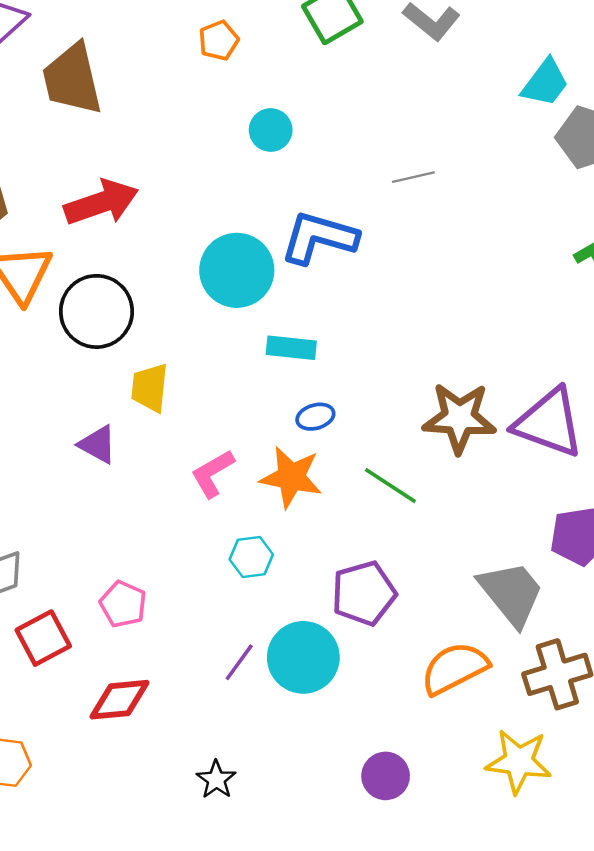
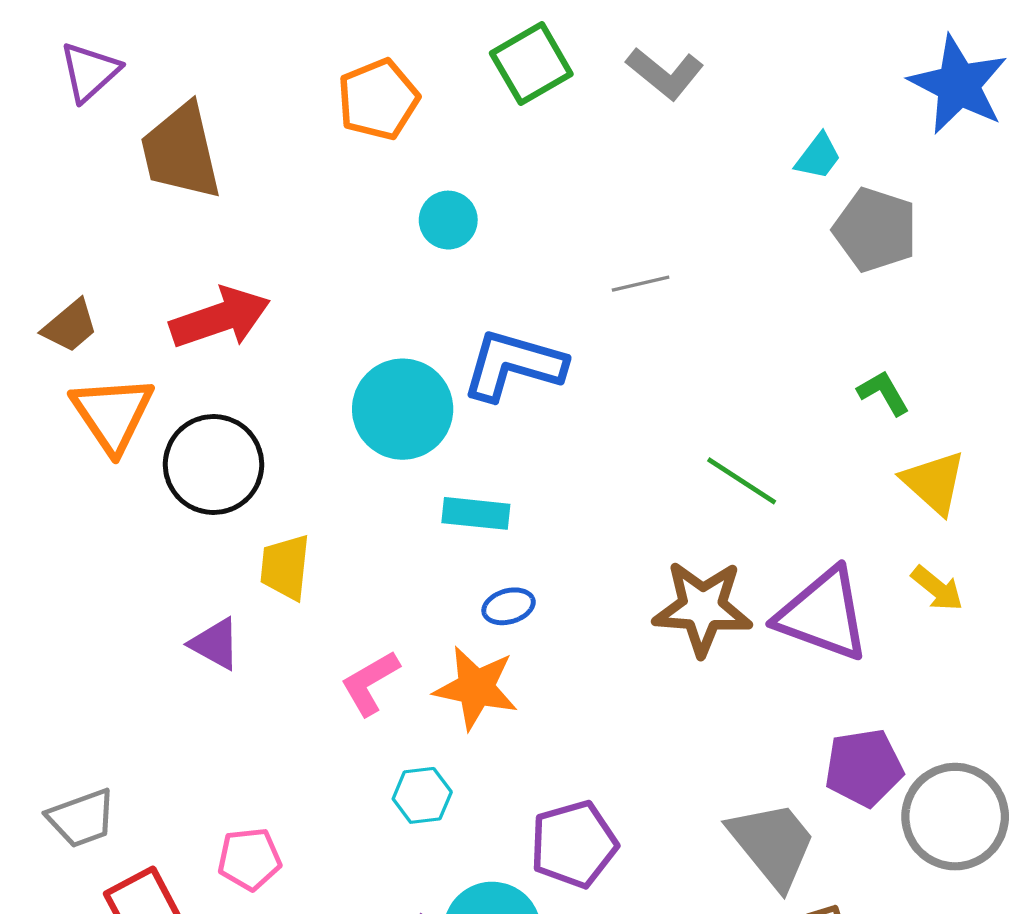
orange pentagon: (219, 40) -> (378, 99), size x1.5
cyan trapezoid: (545, 83) -> (818, 156), size x0.7
green line: (390, 486) -> (742, 481), moved
pink pentagon: (123, 604) -> (249, 859), turned -30

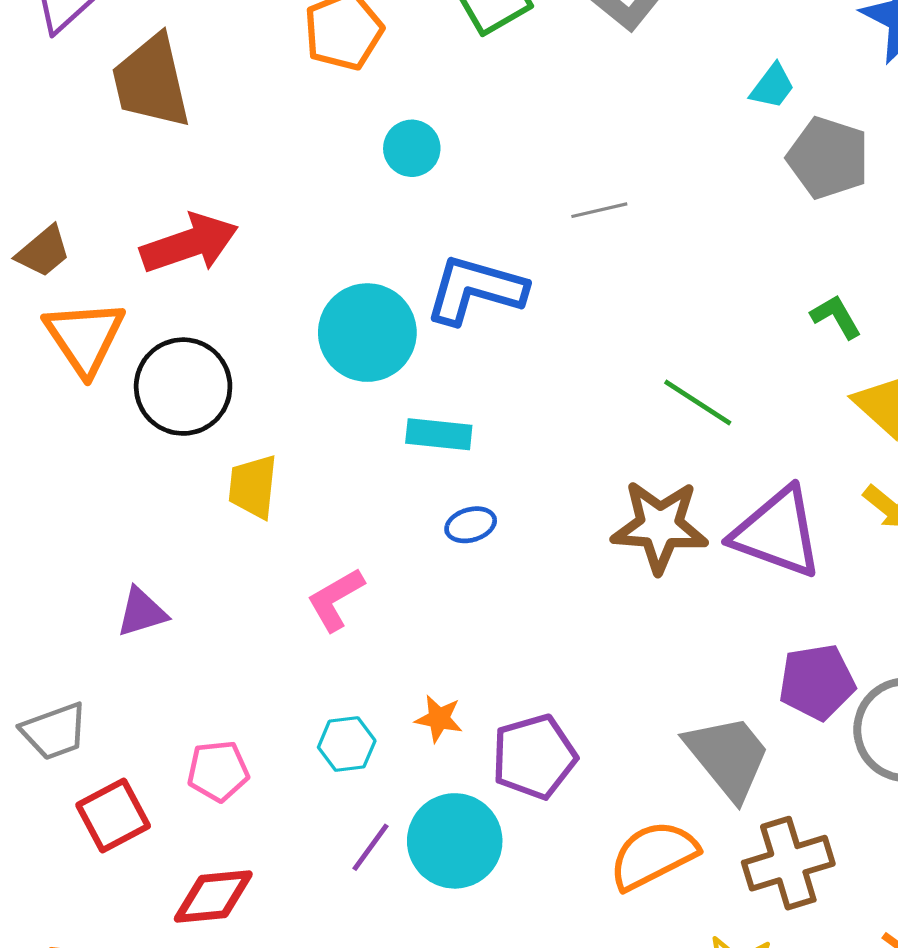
purple triangle: (215, 644) -> (142, 612), moved, turned -46
orange star: (476, 688) -> (439, 719), moved, size x0.6
cyan hexagon: (422, 795) -> (347, 744), moved

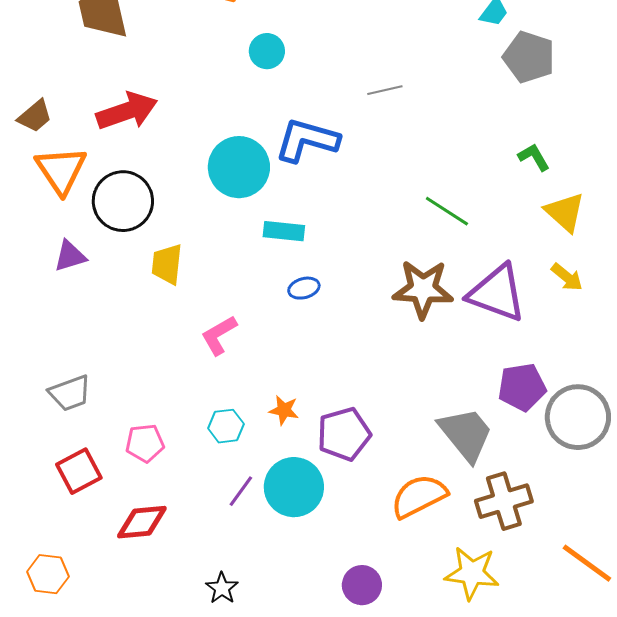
purple triangle: (142, 612) -> (70, 256), moved
gray trapezoid: (54, 731) -> (70, 393), moved

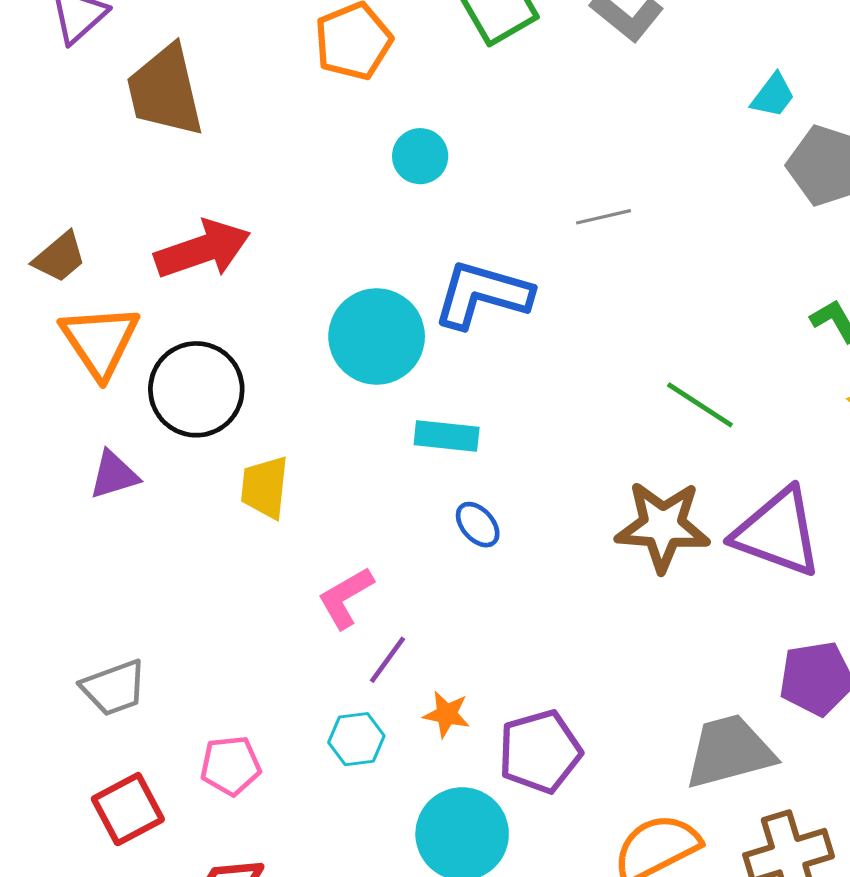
blue ellipse: (304, 288) -> (478, 525), turned 64
gray trapezoid: (466, 434) -> (729, 752), turned -66
purple line: (241, 491) -> (387, 660), moved

